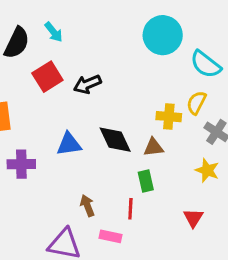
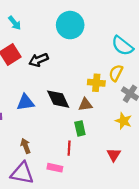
cyan circle: (163, 35) -> (70, 25), moved
brown arrow: (87, 206) -> (25, 146), moved

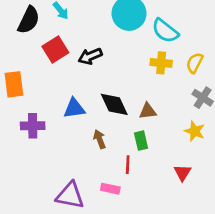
cyan semicircle: (122, 46) -> (165, 31), moved
yellow semicircle: (116, 73) -> (195, 63), moved
yellow cross: (96, 83) -> (161, 63), moved
brown arrow: (25, 146) -> (100, 139), moved

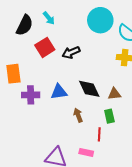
purple cross: (33, 126) -> (31, 95), moved

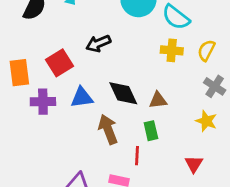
red square: (45, 47) -> (60, 63), moved
brown arrow: (78, 115) -> (108, 129), size x1.5

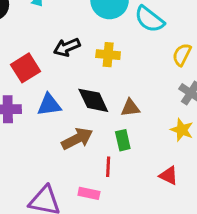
yellow cross: (172, 50) -> (108, 55), moved
brown arrow: (108, 129) -> (77, 139), turned 84
red triangle: (194, 164) -> (169, 176), turned -36

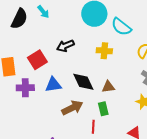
yellow cross: (108, 55) -> (104, 51), moved

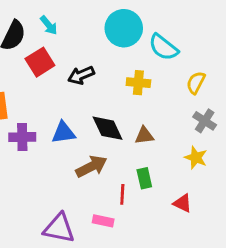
red square: (37, 60) -> (40, 62), moved
green rectangle: (103, 109) -> (144, 178), moved

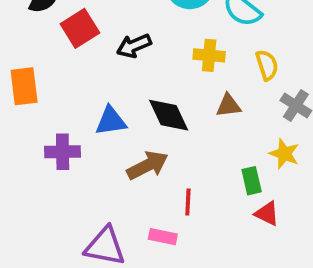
yellow semicircle: (196, 83) -> (267, 65), moved, turned 135
brown triangle: (144, 136) -> (228, 106), moved
purple cross: (22, 137) -> (63, 152), moved
green rectangle: (144, 178) -> (252, 181), moved

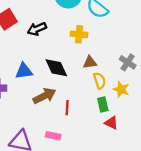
yellow semicircle: (267, 65) -> (100, 81), moved
red line: (188, 202) -> (67, 108), moved

